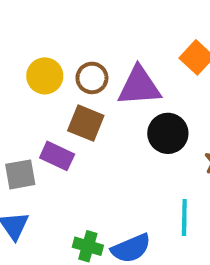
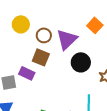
yellow circle: (45, 76) -> (21, 24), moved
purple triangle: (139, 86) -> (67, 39), turned -40

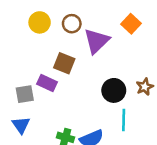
brown circle: (44, 35) -> (72, 24), moved
black circle: (81, 62) -> (114, 90), moved

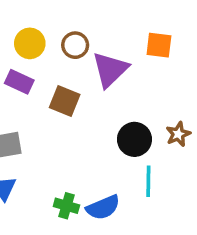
orange square: (131, 24) -> (159, 45), turned -36
purple rectangle: (47, 83) -> (19, 82), moved

